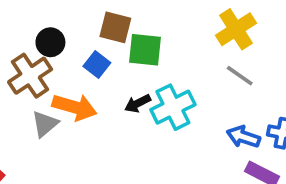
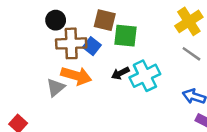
black circle: (50, 42) -> (56, 20), moved
brown cross: (30, 76) -> (71, 43), moved, turned 32

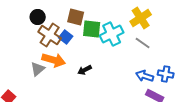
brown cross: (71, 43) -> (50, 35), turned 35
black arrow: (120, 73) -> (85, 70), moved
cyan cross: (145, 76) -> (112, 34), moved

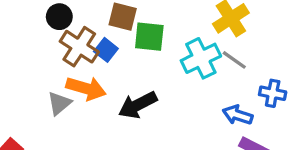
cyan cross: (112, 34) -> (201, 58), moved
black arrow: (85, 70) -> (138, 105), size x1.6
blue cross: (166, 74) -> (273, 93), moved

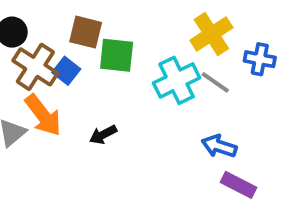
orange arrow: (86, 88) -> (43, 115), turned 36
blue cross: (273, 93) -> (260, 59), moved
black arrow: (138, 105) -> (103, 135), size x0.6

